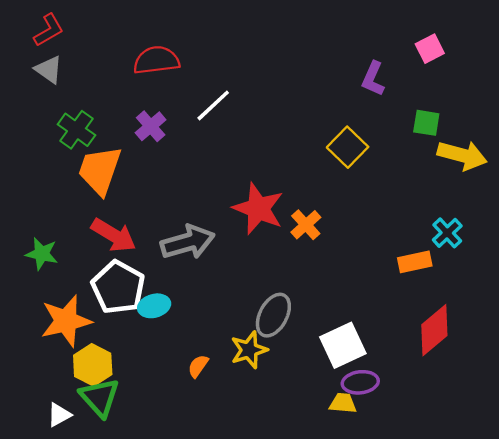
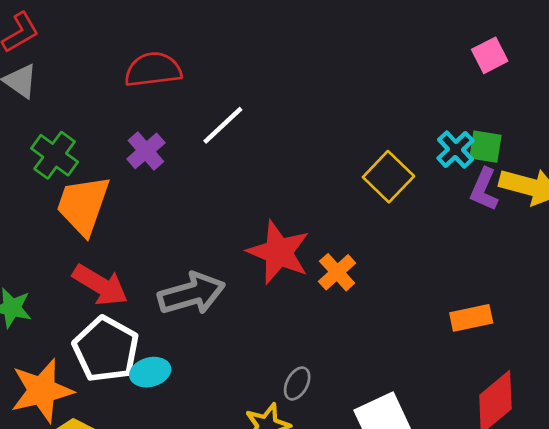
purple L-shape: (373, 79) -> (484, 189), moved
cyan cross: (447, 233) -> (456, 149), moved
gray ellipse: (273, 315) -> (297, 383), size x0.6

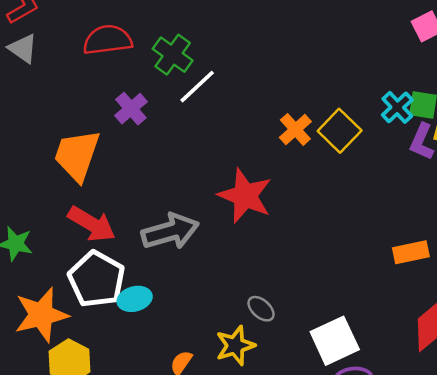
red semicircle: (153, 70) -> (108, 40), moved
green cross: (55, 155) -> (173, 55), moved
orange cross: (337, 272) -> (295, 129), moved
gray ellipse: (297, 383) -> (261, 309), turned -76

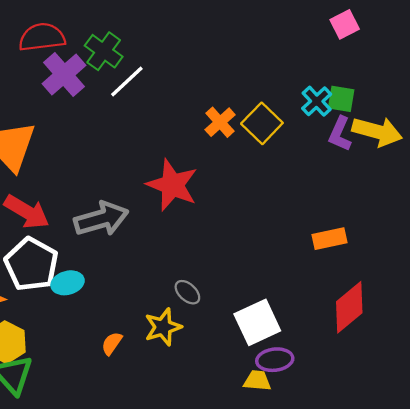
purple cross: (131, 109) -> (64, 74), moved, size x1.4

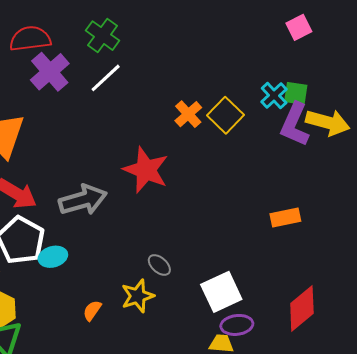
green cross: (104, 51) -> (103, 36), moved
purple L-shape: (340, 134) -> (295, 124), size x1.4
red diamond: (349, 307) -> (302, 308), moved

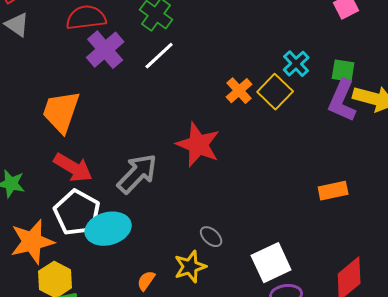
cyan cross: (274, 96) -> (296, 64), moved
gray arrow: (83, 200) -> (137, 174), turned -30
cyan ellipse: (53, 257) -> (108, 229), size x1.6

